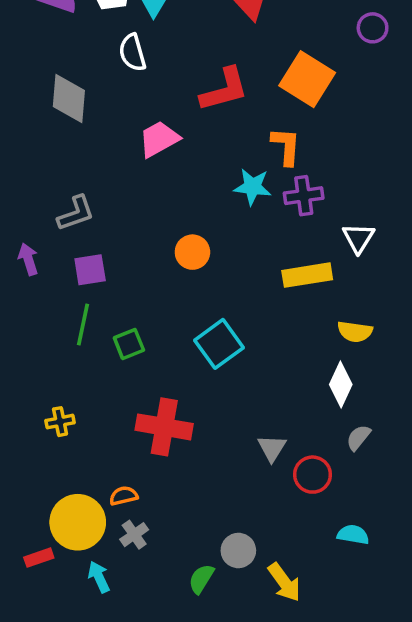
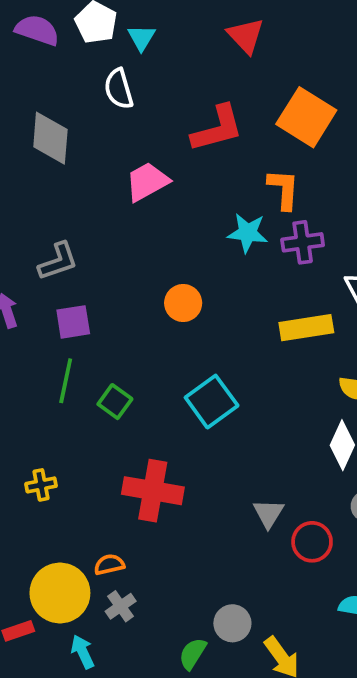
green square: (129, 344) -> (115, 402), turned -32

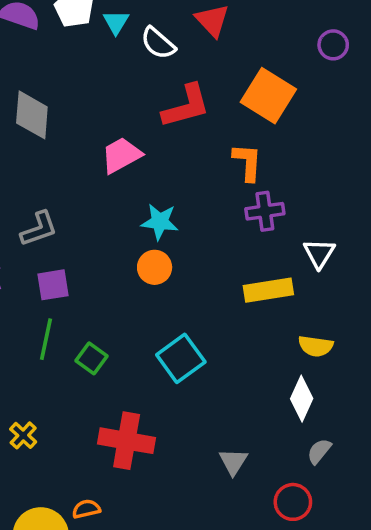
white semicircle: (119, 89) -> (158, 43), moved, turned -33
cyan star: (248, 233) -> (160, 222), moved
yellow cross: (41, 485) -> (23, 435), turned -36
red circle: (312, 542) -> (293, 502), moved

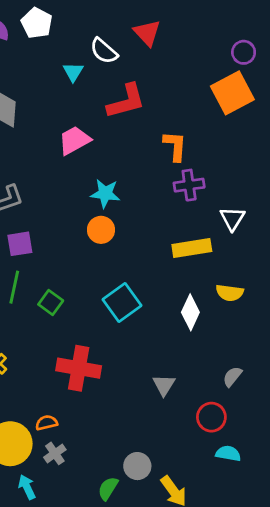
cyan triangle: (116, 22) -> (73, 72), moved
orange square: (268, 96) -> (232, 93), moved, turned 30
white diamond: (302, 399) -> (190, 312), moved

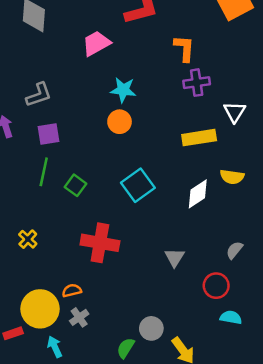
white diamond: (190, 312) -> (198, 194), turned 32

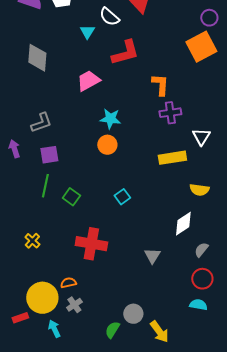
cyan square: (138, 185) -> (122, 197), size x0.6
white diamond: (198, 194) -> (183, 224), moved
red circle: (216, 286) -> (202, 279), moved

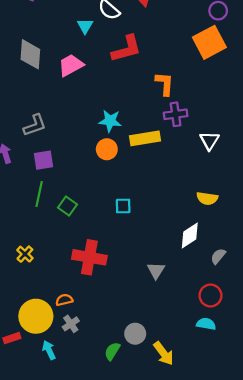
pink trapezoid: (88, 81) -> (71, 65), moved
yellow rectangle: (172, 158) -> (145, 138), moved
cyan square: (122, 197) -> (123, 206), turned 35
gray semicircle: (201, 250) -> (218, 256), moved

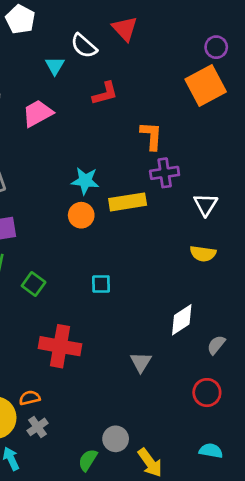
red L-shape: (126, 49) -> (105, 93), size x0.7
yellow semicircle: (207, 198) -> (203, 254), moved
cyan semicircle: (206, 324) -> (211, 451), moved

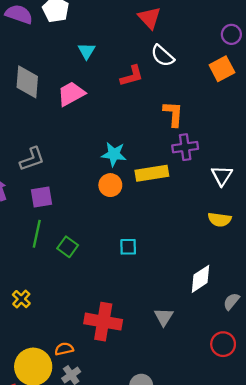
white semicircle: (84, 46) -> (163, 56), moved
orange square: (206, 85) -> (222, 69), size x0.7
red cross: (60, 346) -> (103, 322), moved

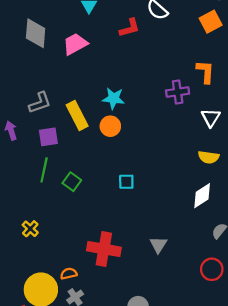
orange L-shape: (173, 114) -> (205, 72), moved
yellow rectangle: (152, 173) -> (77, 116), moved, turned 72
white diamond: (201, 279) -> (202, 196), moved

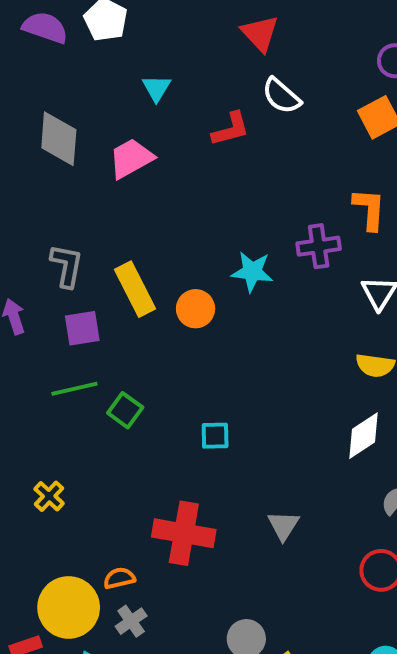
cyan star: (114, 98) -> (252, 272), moved
gray L-shape: (40, 103) -> (67, 266), turned -60
green line: (44, 170) -> (74, 389), turned 65
cyan square: (126, 182) -> (215, 436), moved

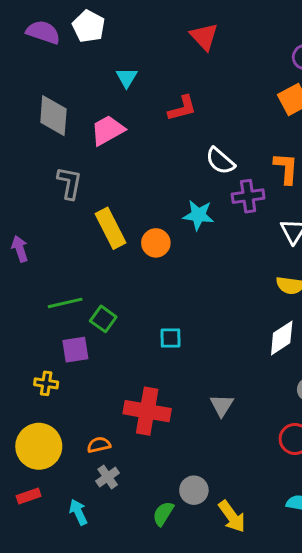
white semicircle: (281, 96) -> (220, 161), moved
gray L-shape: (67, 266) -> (70, 183), moved
purple square: (82, 328) -> (75, 350), moved
yellow cross: (49, 496) -> (46, 383), turned -35
yellow circle: (69, 607) -> (39, 446), moved

